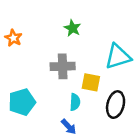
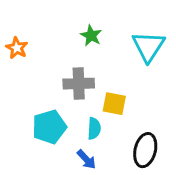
cyan triangle: (118, 56) -> (148, 46), moved, turned -40
cyan pentagon: (22, 102) -> (49, 127), moved
black ellipse: (116, 105) -> (145, 150), moved

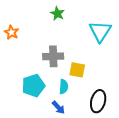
green star: (91, 36) -> (57, 14), moved

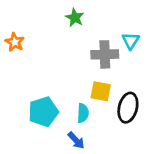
cyan triangle: (100, 31) -> (131, 41), size x0.6
gray cross: (53, 56) -> (105, 54), moved
black ellipse: (98, 101) -> (128, 108), moved

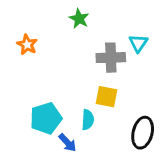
orange star: (15, 42) -> (27, 45), moved
black ellipse: (128, 108) -> (143, 133), moved
blue arrow: (76, 140) -> (68, 143), moved

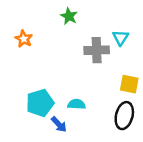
yellow square: (107, 97) -> (129, 84), moved
cyan semicircle: (88, 120) -> (77, 104), turned -90

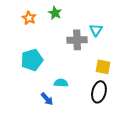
orange star: (24, 39) -> (29, 18), moved
cyan pentagon: (40, 103) -> (32, 60), moved

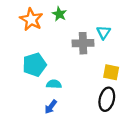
orange star: (29, 18) -> (31, 19), size x1.5
cyan semicircle: (61, 83) -> (54, 84), moved
blue arrow: (47, 99) -> (51, 107), turned 80

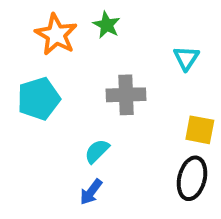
gray cross: (83, 43) -> (126, 95), moved
cyan pentagon: (35, 65) -> (39, 99), moved
cyan semicircle: (54, 84) -> (97, 151), turned -48

